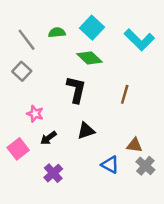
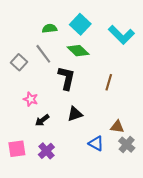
gray line: (27, 40) -> (43, 54), moved
pink square: (18, 149) -> (17, 149), moved, turned 30

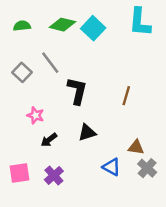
green semicircle: (50, 28) -> (22, 26), moved
cyan L-shape: (121, 35) -> (140, 22), moved, turned 50
green diamond: (78, 51) -> (62, 25), moved, turned -30

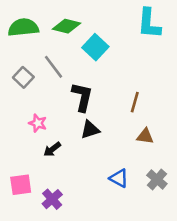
green semicircle: (22, 26) -> (23, 27), size x1.6
cyan square: (93, 28) -> (95, 47), moved
black triangle: (87, 133) -> (90, 130), moved
brown triangle: (136, 147) -> (145, 136), moved
purple cross: (54, 175) -> (52, 199), moved

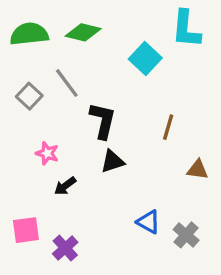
cyan square: (95, 47) -> (145, 59), moved
brown triangle: (145, 136) -> (198, 170), moved
gray cross: (157, 179) -> (186, 235), moved

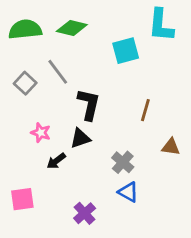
cyan square: (145, 59) -> (126, 51), turned 32
black triangle: (113, 161) -> (80, 138), moved
gray cross: (186, 235) -> (123, 162), moved
purple cross: (65, 248) -> (85, 213), moved

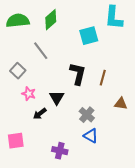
green diamond: (72, 28) -> (51, 20), turned -55
gray square: (25, 83) -> (18, 71), moved
black L-shape: (89, 104) -> (78, 74), moved
black triangle: (80, 138) -> (57, 98), turned -42
purple cross: (85, 213) -> (60, 151), turned -35

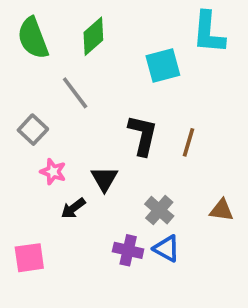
green semicircle: (18, 21) -> (33, 38), turned -105
brown triangle: (121, 104) -> (221, 210), moved
purple cross: (60, 151) -> (128, 250), moved

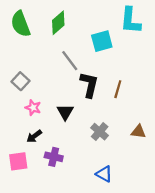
gray line: (75, 93) -> (70, 61), moved
black arrow: (73, 208) -> (34, 136), moved
blue triangle: (167, 249) -> (104, 174), moved
purple cross: (128, 250) -> (54, 157), moved

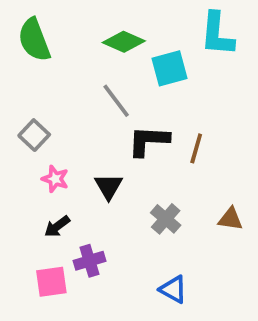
green diamond: (58, 23) -> (124, 42), moved, turned 65
black L-shape: (89, 85) -> (149, 141), turned -100
purple cross: (54, 157) -> (89, 261), turned -30
pink square: (18, 161) -> (51, 282), moved

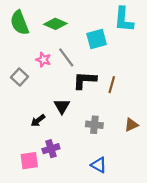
green diamond: (124, 42) -> (55, 24), moved
pink star: (55, 179) -> (43, 60), moved
gray cross: (166, 219) -> (94, 125), turned -35
brown triangle: (230, 219) -> (131, 125), turned -32
black arrow: (57, 227) -> (38, 120), moved

